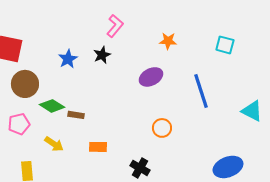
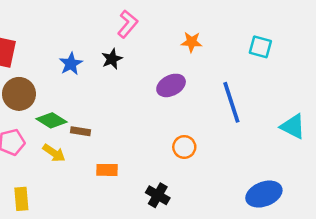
yellow arrow: (54, 144) -> (54, 153), moved

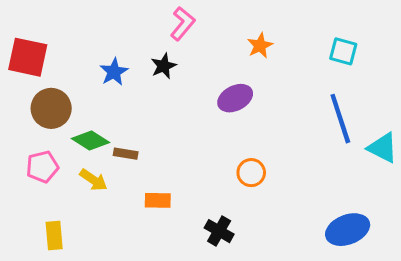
orange star: (192, 42) -> (260, 46), turned -30
blue line: (231, 102) -> (340, 119), moved

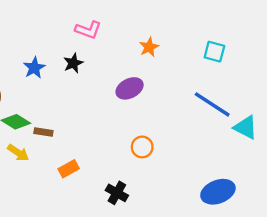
pink L-shape: (183, 24) -> (88, 30), turned 70
blue line: (340, 119) -> (212, 104), turned -39
orange rectangle: (158, 200) -> (69, 169), turned -30

